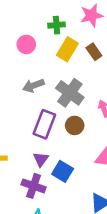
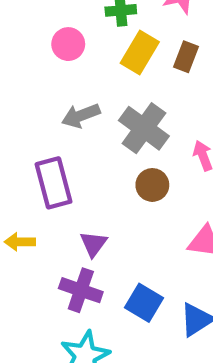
brown rectangle: (94, 52) -> (186, 57), turned 56
purple rectangle: (44, 124) -> (53, 183), moved, turned -36
blue square: (63, 171) -> (144, 303), moved

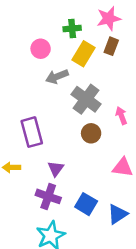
brown rectangle: (186, 57) -> (111, 46), moved
gray arrow: (81, 116) -> (57, 76), moved

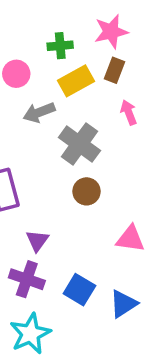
yellow rectangle: (83, 54) -> (76, 81), turned 30
pink arrow: (121, 116) -> (129, 112), moved

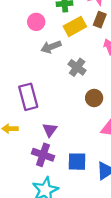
gray cross: (79, 144) -> (77, 67), size x0.7
brown circle: (86, 191) -> (94, 98), moved
blue square: (79, 290) -> (77, 162), turned -30

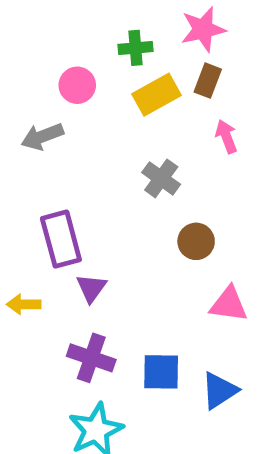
gray arrow: (51, 47) -> (42, 136), moved
purple triangle: (50, 130) -> (91, 288), moved

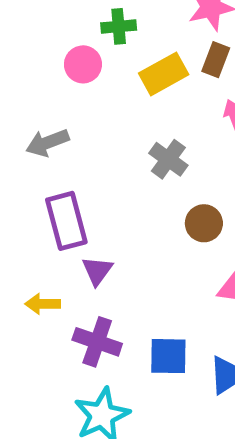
green cross: (136, 48) -> (119, 26), moved
gray arrow: (42, 136) -> (47, 143), moved
yellow arrow: (24, 304) -> (43, 304), moved

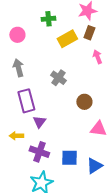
pink circle: (83, 64) -> (17, 35), moved
gray arrow: (47, 143) -> (18, 68), turned 96
gray cross: (168, 159) -> (58, 78), moved

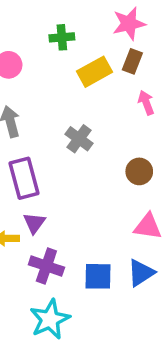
brown circle: (84, 102) -> (139, 171), moved
purple triangle: (39, 122) -> (34, 223), moved
blue triangle: (94, 166) -> (141, 273), moved

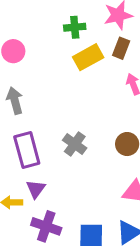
green cross: (62, 37) -> (75, 27), moved
gray cross: (79, 139) -> (75, 144), moved

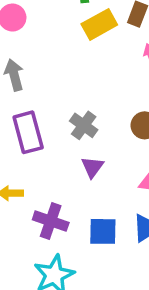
purple triangle: (36, 189) -> (92, 167), moved

